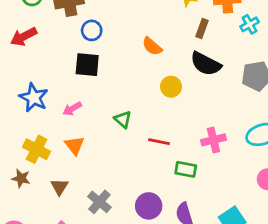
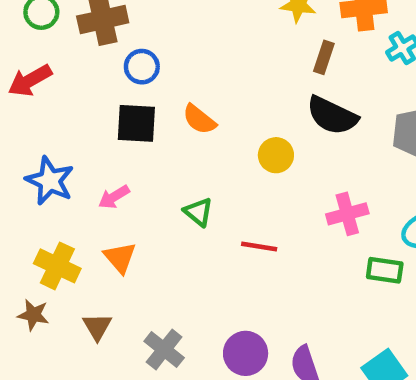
orange semicircle: (152, 46) -> (199, 119), moved
pink cross: (213, 140) -> (347, 214), moved
green rectangle: (186, 169) -> (385, 270), moved

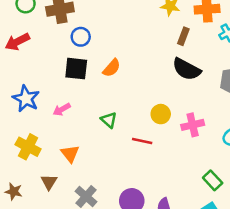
orange semicircle: (199, 119) -> (112, 68), turned -90
yellow circle: (276, 155) -> (161, 114), moved
orange triangle: (120, 258) -> (70, 154), moved
green rectangle: (385, 270) -> (213, 180), moved, turned 36
brown star: (33, 315) -> (14, 191), moved

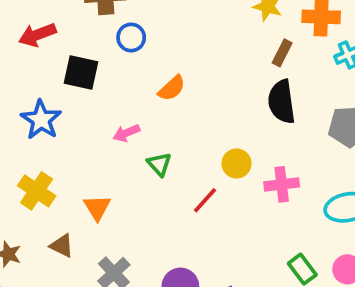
black square: (76, 69) -> (81, 73), moved
black semicircle: (187, 69) -> (282, 102), turned 48
pink arrow: (62, 109) -> (126, 133), moved
red line: (142, 141) -> (205, 200), turned -66
brown triangle: (49, 182) -> (62, 246), turned -42

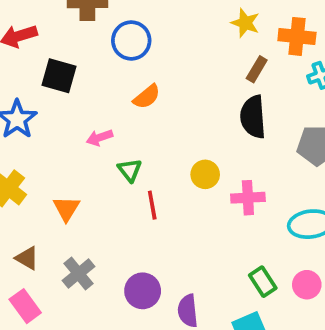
blue circle: (131, 37) -> (131, 40), moved, size x1.4
red line: (205, 200) -> (152, 205), moved, turned -56
brown triangle: (62, 246) -> (27, 258), moved

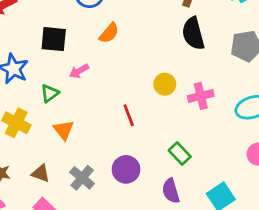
black square: (59, 76) -> (54, 39), moved
green triangle: (130, 170) -> (50, 93), moved, turned 42
green rectangle: (263, 282) -> (180, 154), moved
purple circle: (143, 291) -> (126, 169), moved

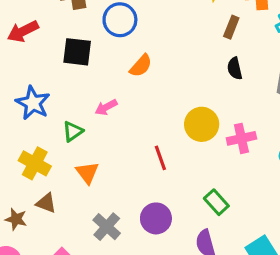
black semicircle: (193, 33) -> (235, 68), size x0.6
black square: (54, 39) -> (77, 52), moved
yellow circle: (165, 84) -> (202, 124), size x1.4
brown triangle: (41, 173) -> (46, 203), moved

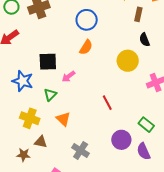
blue circle: (120, 20) -> (87, 20), moved
black square: (77, 52) -> (48, 62), moved
yellow circle: (202, 124) -> (128, 61), moved
purple circle: (156, 218) -> (121, 140), moved

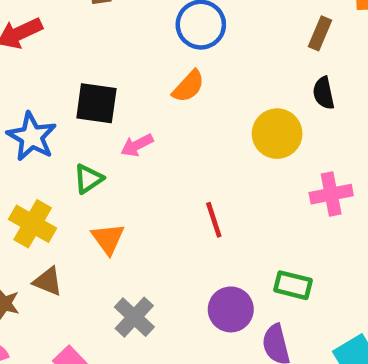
green rectangle: (146, 125) -> (293, 285), turned -35

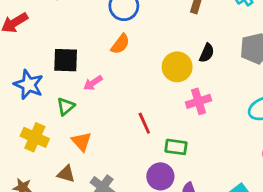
black semicircle: (324, 93) -> (207, 53), moved, turned -138
pink cross: (331, 194) -> (199, 101), moved
brown triangle: (48, 281) -> (66, 174), moved
green rectangle: (293, 285) -> (176, 147), moved

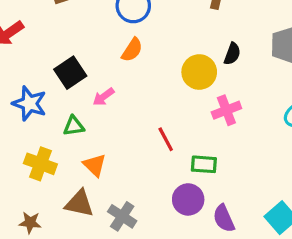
black square: (66, 60) -> (70, 73), turned -32
green triangle: (66, 106) -> (74, 126), turned 36
brown triangle: (66, 174) -> (79, 203), size x1.4

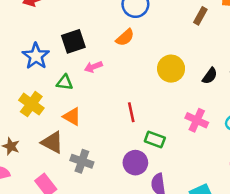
black semicircle: (232, 54) -> (210, 76), moved
pink cross: (226, 110) -> (197, 120), moved, turned 30
orange triangle: (95, 165) -> (72, 117), turned -30
gray cross: (122, 216) -> (82, 161), turned -30

